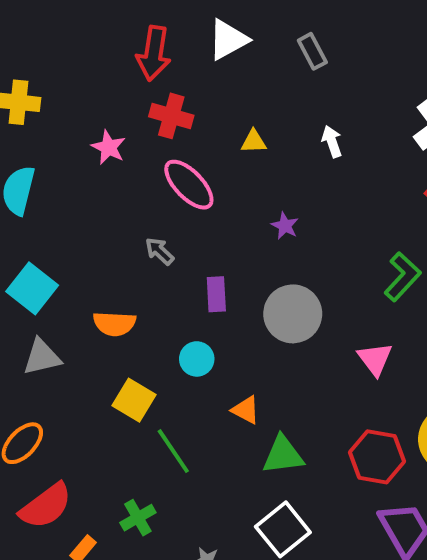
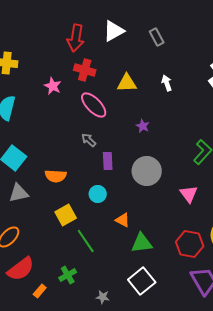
yellow triangle: (254, 141) -> (127, 83), size x1.5
gray arrow: (159, 251) -> (89, 140), moved
yellow square: (134, 400) -> (66, 215), turned 30

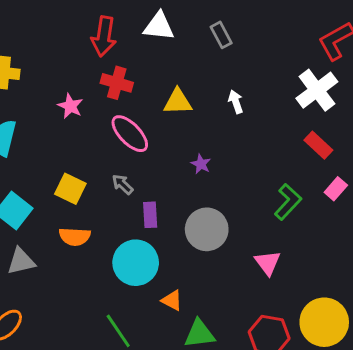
white triangle: (114, 31) -> (159, 26), turned 35
cyan circle: (98, 194) -> (136, 263), size x1.8
yellow square: (66, 215) -> (70, 189), moved, turned -35

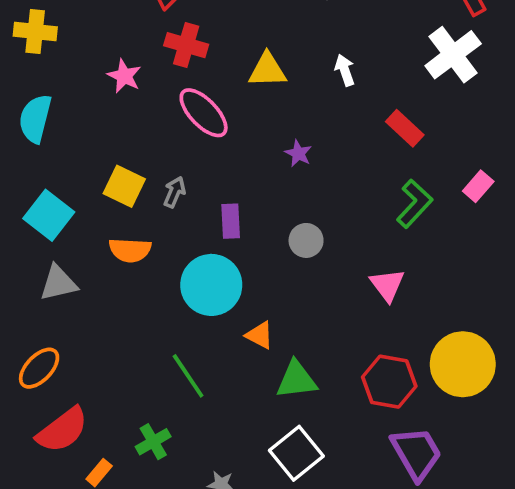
red rectangle: (318, 145) -> (405, 128), moved
gray arrow: (123, 184) -> (175, 192), moved, turned 70
gray circle: (207, 229) -> (306, 240), size x0.6

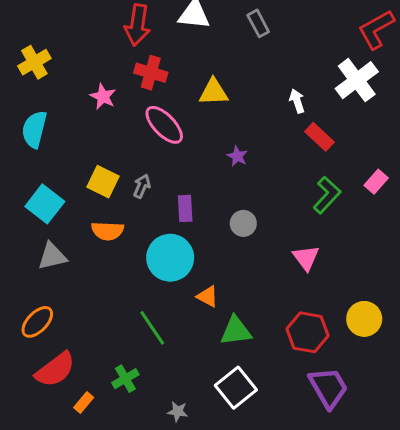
yellow cross: (35, 32) -> (34, 62), turned -36
white arrow: (345, 70) -> (297, 101), moved
yellow circle: (463, 364) -> (364, 319), size x0.7

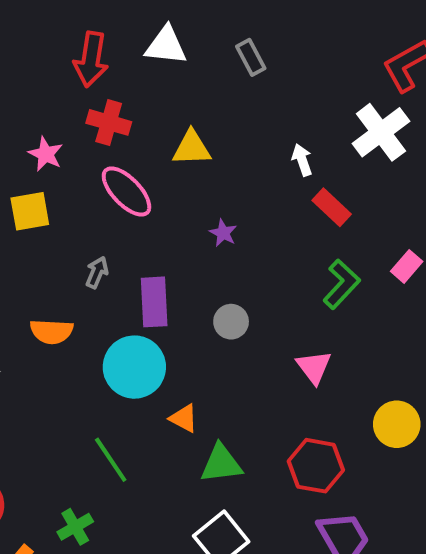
yellow square: (103, 182) -> (30, 211), moved, turned -36
purple rectangle: (185, 208) -> (154, 302), size x1.4
yellow circle: (364, 319) -> (397, 424), moved

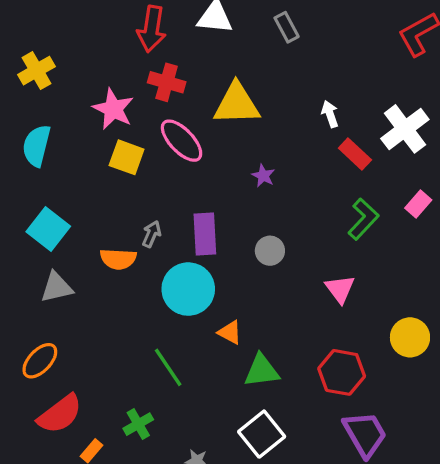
white cross: (381, 132) -> (405, 129), moved
yellow triangle: (192, 148) -> (237, 104), size x1.4
pink star: (46, 154) -> (113, 109), size x1.4
yellow square: (30, 211) -> (127, 157), moved, turned 30
gray arrow: (97, 272) -> (152, 234), moved

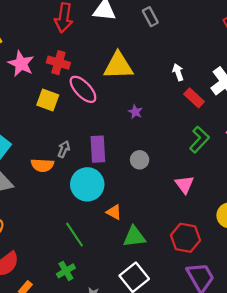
red cross: (167, 82) -> (58, 63), moved
pink star: (113, 109) -> (21, 64), moved
green cross: (138, 424) -> (66, 271), moved

